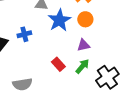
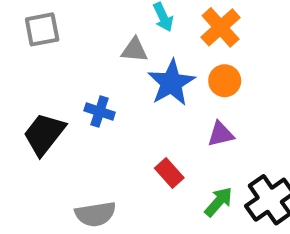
blue cross: (24, 34) -> (100, 112), turned 32
green arrow: (82, 66) -> (219, 202), moved

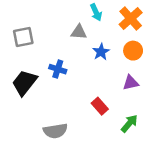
gray square: (42, 29) -> (23, 37), moved
blue star: (171, 83) -> (101, 52), size x0.6

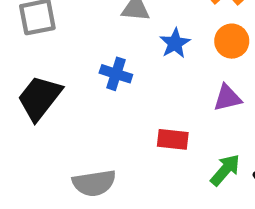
blue cross: (58, 69) -> (116, 74), moved
red rectangle: (100, 106) -> (173, 139), turned -42

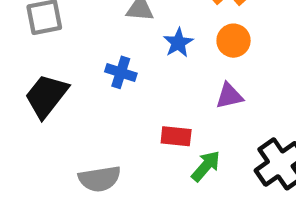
green arrow: (225, 170) -> (206, 166), moved

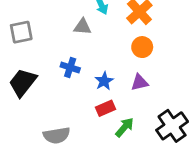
blue star: (178, 43) -> (104, 81), moved
red rectangle: (176, 136) -> (105, 108), turned -30

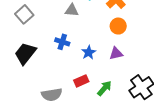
gray square: (21, 32) -> (24, 14), turned -30
red rectangle: (105, 108) -> (81, 81), moved

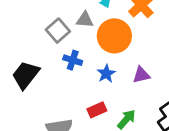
gray square: (24, 14) -> (58, 31), moved
orange circle: (118, 26) -> (114, 36), moved, size x1.6

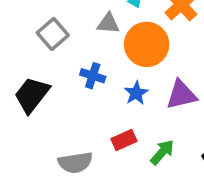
gray square: (58, 31) -> (53, 34), moved
purple triangle: (141, 75) -> (181, 95), size x1.4

